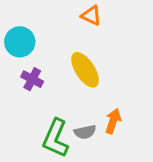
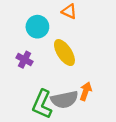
cyan circle: (20, 42) -> (37, 27), moved
gray semicircle: (85, 132) -> (64, 100), size x1.6

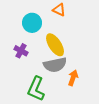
gray semicircle: (64, 100) -> (55, 65), moved

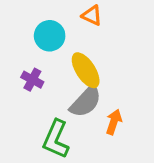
gray semicircle: (55, 65) -> (86, 102), turned -35

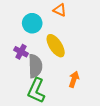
gray semicircle: (86, 102) -> (35, 66), moved, turned -45

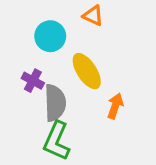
orange arrow: (74, 79) -> (115, 106), moved

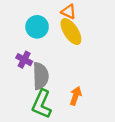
yellow ellipse: (87, 71) -> (71, 32), moved
orange arrow: (115, 106) -> (76, 96), moved

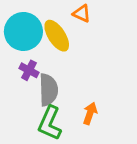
cyan circle: (37, 27) -> (23, 31), moved, size x1.4
yellow ellipse: (71, 32) -> (57, 36), moved

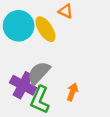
purple cross: (29, 70) -> (23, 85), moved, size x1.6
gray semicircle: (48, 90) -> (39, 73), turned -135

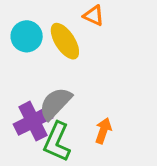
cyan circle: (19, 26) -> (27, 36), size x0.7
purple cross: (23, 85) -> (33, 121), turned 35

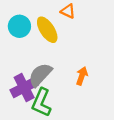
orange arrow: (103, 131) -> (82, 76), moved

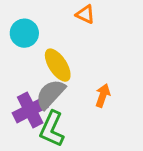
yellow ellipse: (47, 30) -> (58, 65), moved

